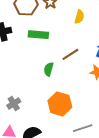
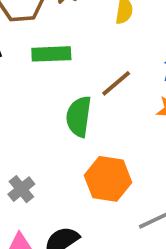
green semicircle: (49, 69) -> (79, 116), size x1.5

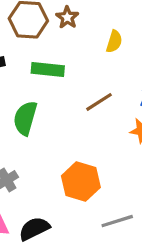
green semicircle: (79, 116) -> (25, 118), moved

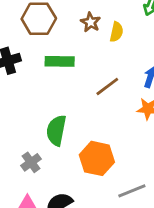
brown star: (67, 17) -> (91, 22), moved
green semicircle: (25, 118) -> (56, 130), moved

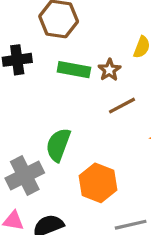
brown star: (91, 22) -> (109, 70), moved
gray cross: (31, 162) -> (25, 176), size x1.6

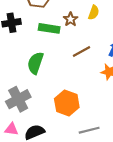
brown star: (109, 70) -> (71, 19), moved
green semicircle: (58, 145) -> (35, 63), moved

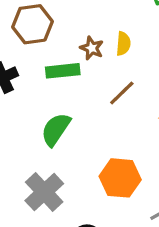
yellow semicircle: (94, 13) -> (123, 44), moved
green semicircle: (35, 63) -> (56, 129), turned 30

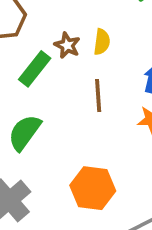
green rectangle: (63, 71) -> (35, 69), turned -48
brown line: (122, 93) -> (98, 96), turned -52

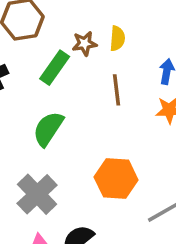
brown star: (67, 45) -> (85, 44), turned -30

